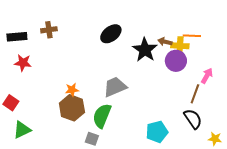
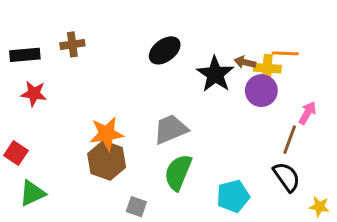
orange star: (72, 90) -> (107, 134), size x1.6
green semicircle: (102, 116) -> (178, 172), moved

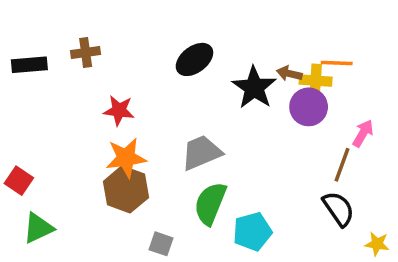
red star: (34, 94) -> (119, 110), moved
cyan pentagon: (233, 196) -> (252, 232), moved

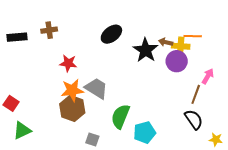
gray trapezoid: (201, 153) -> (96, 88), moved, turned 55

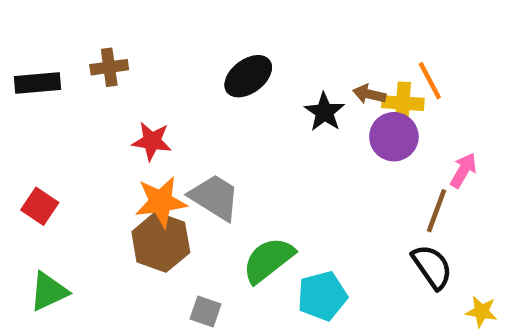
orange line: (193, 36) -> (430, 81), turned 60
black star: (146, 50) -> (324, 112), size x0.7
red square: (11, 103) -> (40, 206), moved
green semicircle: (120, 116) -> (268, 260), turned 30

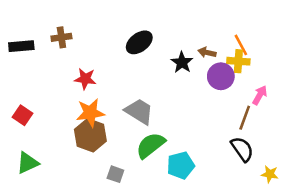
yellow cross: (403, 103) -> (238, 61), moved
gray trapezoid: (215, 197) -> (139, 111), moved

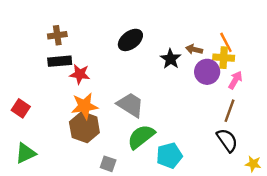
black rectangle: (21, 46) -> (60, 61), moved
pink arrow: (260, 95) -> (235, 80), moved

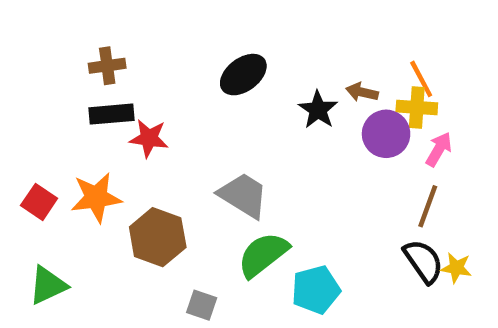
orange star: (84, 106) -> (96, 198), moved
yellow star: (253, 164) -> (456, 268), moved

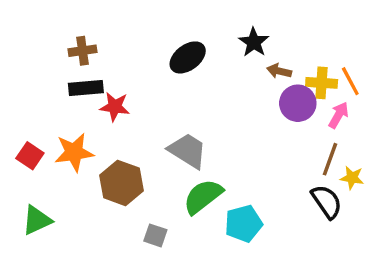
orange line: (421, 79) -> (350, 81), moved
black star: (318, 110) -> (254, 42), moved
yellow star: (456, 268) -> (352, 178), moved

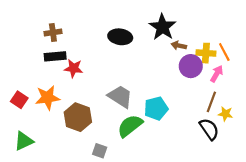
black star: (254, 42) -> (163, 27), size x1.4
black ellipse: (188, 57) -> (120, 37), turned 45
cyan pentagon: (244, 224) -> (156, 108), moved

